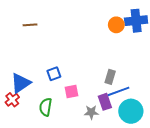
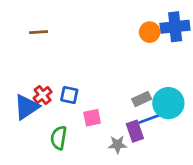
blue square: (54, 74) -> (69, 95), turned 32
gray rectangle: (110, 77) -> (142, 99), turned 48
red cross: (12, 100) -> (43, 95), moved
cyan circle: (131, 111) -> (168, 103), moved

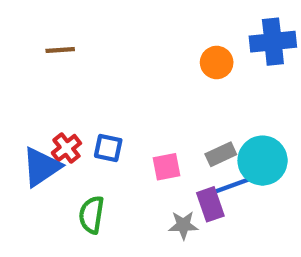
orange circle: (150, 32) -> (217, 62), moved
pink square: (92, 118) -> (167, 167), moved

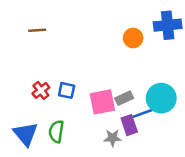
gray rectangle: (221, 154) -> (124, 98), moved
blue triangle: (41, 167) -> (26, 134), moved, turned -36
pink square: (167, 167) -> (102, 102), size x1.5

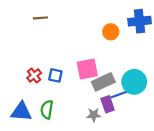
brown line: (37, 30) -> (40, 18), moved
gray rectangle: (124, 98) -> (103, 82), size x1.5
pink square: (102, 102) -> (87, 69), moved
blue triangle: (26, 134) -> (21, 112), turned -45

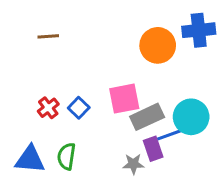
brown line: (40, 18) -> (48, 36), moved
orange circle: (111, 32) -> (158, 45), size x1.5
blue square: (55, 75) -> (79, 108), turned 32

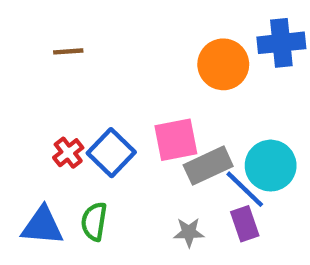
blue square: (79, 108) -> (111, 153), size x1.5
blue line: (173, 134) -> (245, 189), turned 64
purple rectangle: (153, 149) -> (245, 224), moved

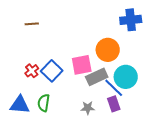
orange circle: (223, 64) -> (108, 50), moved

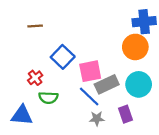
orange circle: (108, 50) -> (135, 47), moved
blue square: (52, 71) -> (63, 57), moved
blue line: (114, 88) -> (89, 97), moved
green semicircle: (44, 103) -> (48, 98), moved, turned -96

